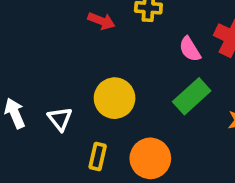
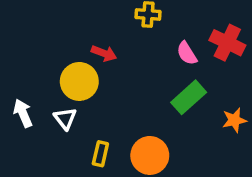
red arrow: (101, 21) -> (104, 53), moved
yellow circle: (115, 98) -> (79, 81), moved

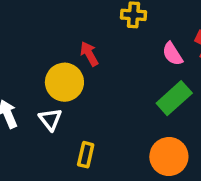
red arrow: (104, 53) -> (89, 54), turned -140
orange circle: (150, 155) -> (169, 157), moved

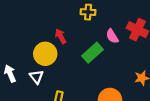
green rectangle: (174, 98) -> (92, 53), moved

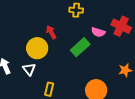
pink semicircle: (112, 36) -> (98, 32), turned -40

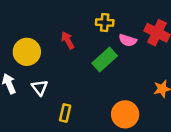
yellow cross: (76, 10) -> (105, 22), moved
yellow circle: (37, 48) -> (27, 52), moved

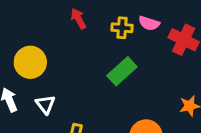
red arrow: (68, 40) -> (78, 19), moved
pink semicircle: (128, 40) -> (149, 23), moved

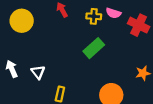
yellow circle: (30, 62) -> (22, 21), moved

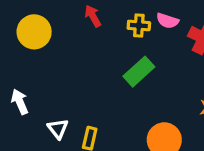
white triangle: (38, 72) -> (58, 129), moved

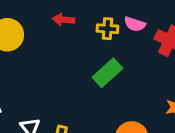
red arrow: (93, 16) -> (63, 20), turned -55

